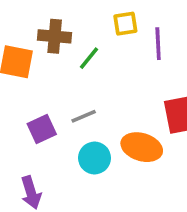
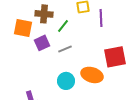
gray line: (84, 116) -> (65, 49), moved
purple square: (42, 129) -> (42, 43), moved

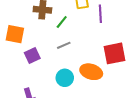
orange square: (23, 28) -> (15, 34), moved
purple square: (42, 43) -> (32, 55), moved

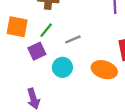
green line: (62, 22) -> (46, 30), moved
cyan circle: (65, 78) -> (62, 67), moved

